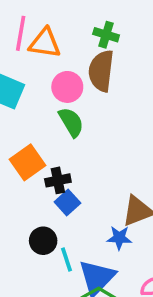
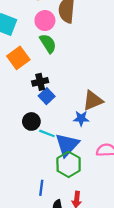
orange square: (27, 162) -> (18, 58), moved
cyan line: (66, 260) -> (47, 133), turned -49

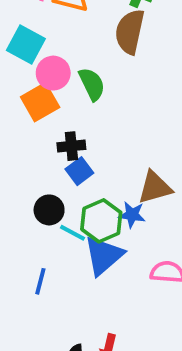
pink circle: (45, 21) -> (53, 73), moved
green hexagon: (69, 164) -> (101, 221), moved
blue line: (41, 188) -> (40, 281), moved

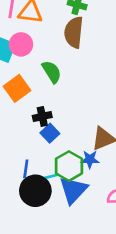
pink circle: (53, 73) -> (21, 44), moved
black circle: (49, 210) -> (35, 191), moved, size x1.5
cyan line: (72, 233) -> (50, 177), turned -36
blue line: (40, 281) -> (26, 169), moved

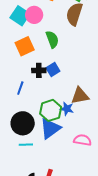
blue square: (50, 133) -> (53, 70), moved
blue line: (26, 169) -> (20, 88), moved
cyan line: (50, 177) -> (26, 145), moved

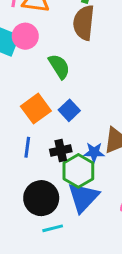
orange square: (25, 46) -> (36, 109), moved
black cross: (39, 70) -> (61, 151), moved
blue star: (67, 109) -> (94, 152), moved

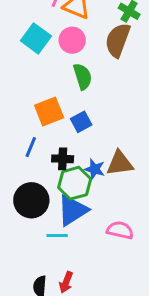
pink circle: (25, 36) -> (72, 40), moved
cyan line: (53, 228) -> (57, 236), moved

